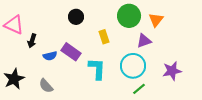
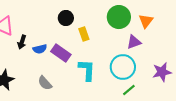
yellow rectangle: (104, 37) -> (84, 34), moved
blue semicircle: (50, 56) -> (40, 49), moved
gray semicircle: (46, 86) -> (45, 83), moved

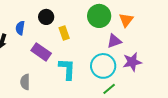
blue semicircle: (40, 49) -> (20, 28), moved, turned 112
purple star: (162, 72) -> (132, 62), moved
gray semicircle: (45, 83) -> (25, 82), turned 42

